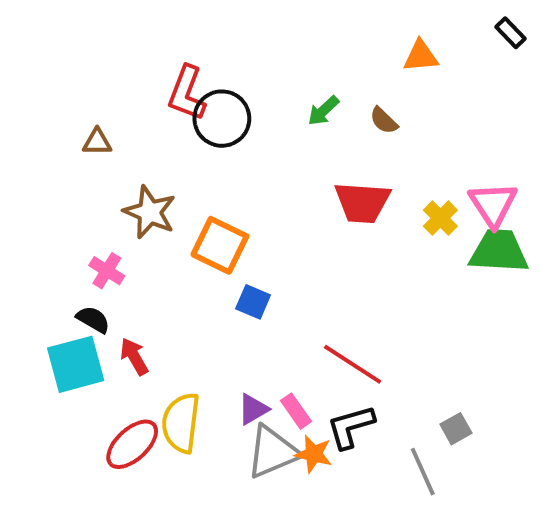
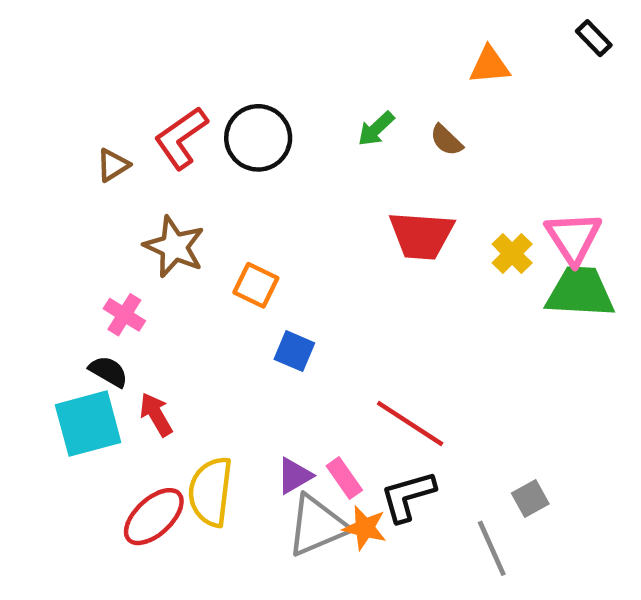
red L-shape: (187, 93) -> (181, 138), moved, turned 34
brown triangle: (97, 142) -> (113, 165), turned -32
orange square: (220, 245) -> (256, 285), size x0.7

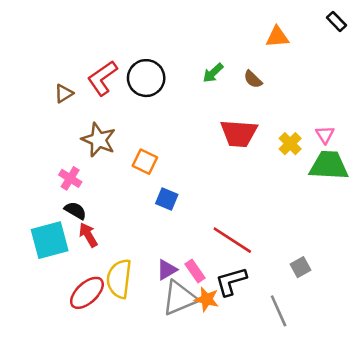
pink triangle: (573, 238) -> (325, 135), size x0.6
black semicircle: (108, 371) -> (75, 211), moved
gray square: (530, 498) -> (300, 267), moved

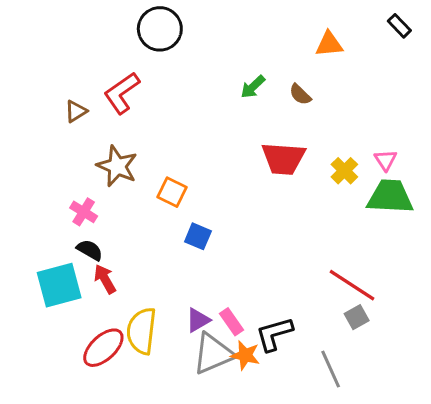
black circle: (146, 78) -> (160, 29), moved
red line: (232, 240) -> (352, 285), moved

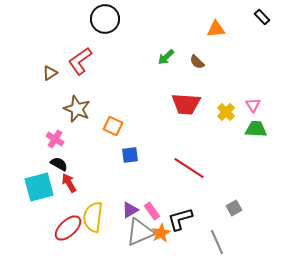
green trapezoid: (390, 197) -> (256, 129), size x0.7
blue square: (198, 236) -> (130, 155), turned -30
red line: (352, 285) -> (189, 168), moved
orange star: (245, 355) -> (161, 233), turned 30

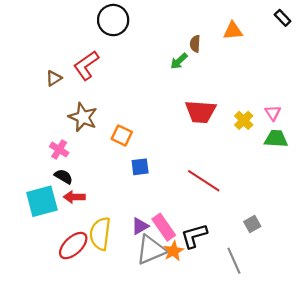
brown semicircle: (197, 62) -> (195, 44), moved, turned 49
red arrow: (69, 183) -> (74, 197), turned -60
pink rectangle: (152, 211) -> (164, 227), size x1.4

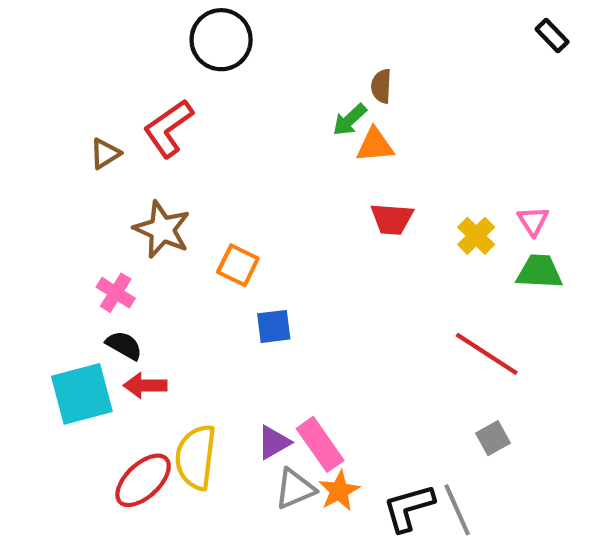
orange triangle: (233, 31) -> (375, 145), moved
red trapezoid: (201, 112) -> (392, 219), size x0.7
red line: (204, 181) -> (487, 354), moved
black L-shape: (194, 236) -> (409, 508), moved
gray triangle: (151, 250) -> (295, 489), size x0.7

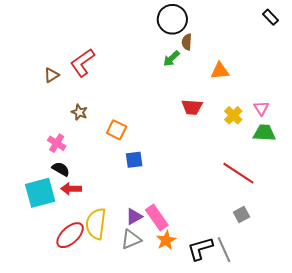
black circle: (221, 40) -> (172, 19), moved
orange triangle: (375, 145) -> (220, 71), moved
brown star: (162, 229) -> (79, 112), size x0.6
gray triangle: (295, 489) -> (131, 239), moved

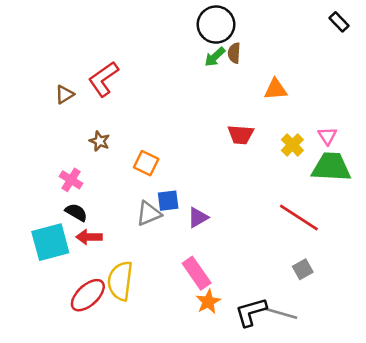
green arrow: (171, 59) -> (215, 57), moved
green trapezoid: (264, 133) -> (331, 167), size x1.4
purple triangle: (134, 217) -> (198, 217), moved
gray triangle: (131, 239) -> (149, 214), moved
gray line: (224, 250) -> (281, 313), turned -50

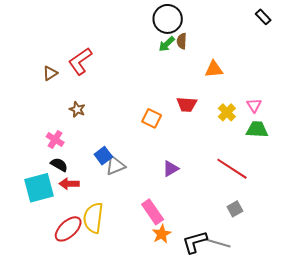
orange square: (146, 163) -> (152, 118), moved
green trapezoid: (331, 167) -> (257, 129), size x0.7
blue square: (168, 201) -> (103, 156), moved, turned -30
purple triangle: (198, 217) -> (171, 169), moved

